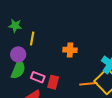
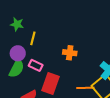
pink rectangle: (38, 77) -> (36, 65), moved
red rectangle: (53, 82) -> (50, 84), size x1.5

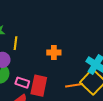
pink rectangle: (36, 65) -> (22, 83), moved

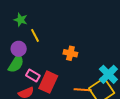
yellow line: (15, 43) -> (35, 35), turned -48

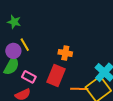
yellow line: (35, 35) -> (25, 45), moved
red rectangle: (48, 82) -> (56, 75), moved

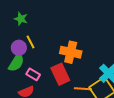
orange cross: (65, 53) -> (71, 52), size x1.5
red rectangle: (56, 75) -> (60, 74), turned -50

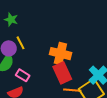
red rectangle: (60, 74) -> (62, 73), moved

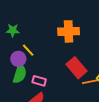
orange cross: (60, 54) -> (69, 31), moved

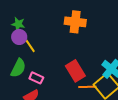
orange cross: (69, 31) -> (75, 22), moved
purple circle: (18, 59) -> (19, 37), moved

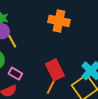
orange line: (87, 87) -> (51, 86), moved, turned -66

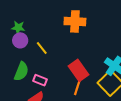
yellow line: (12, 41) -> (42, 48), moved

